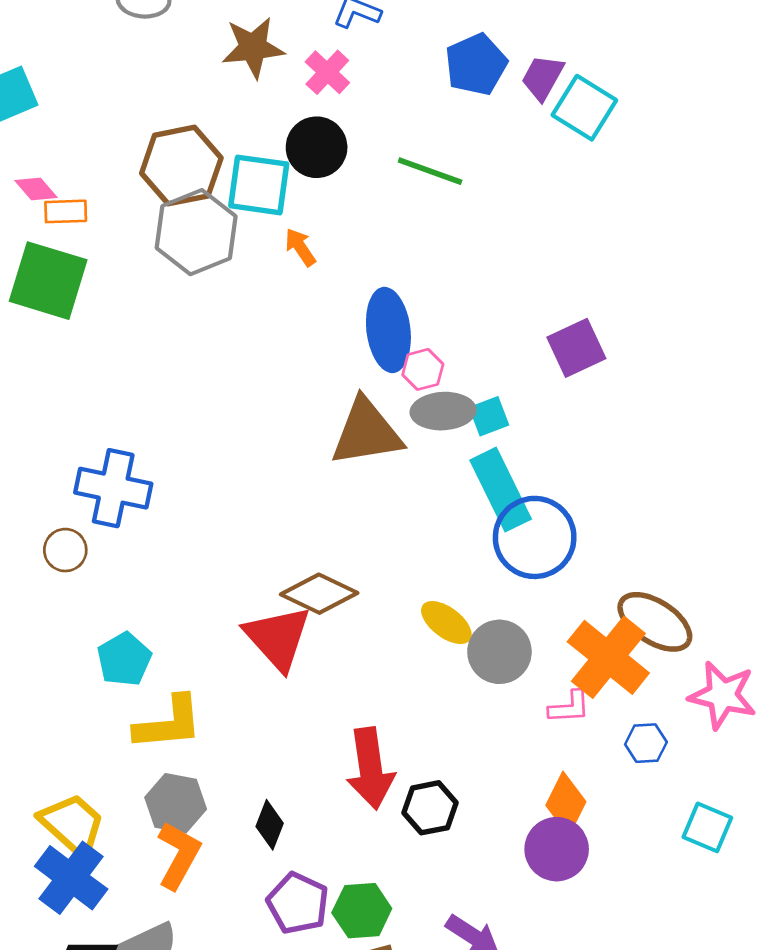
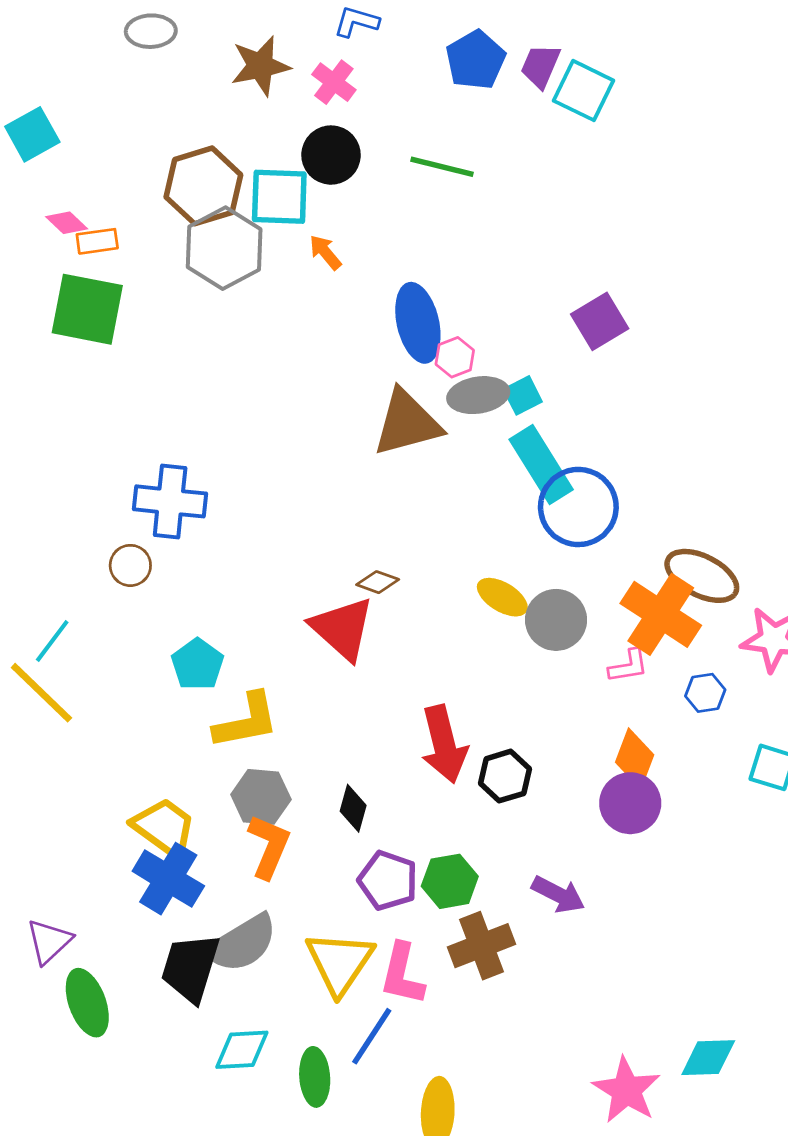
brown diamond: (319, 594) -> (378, 582), size x0.6

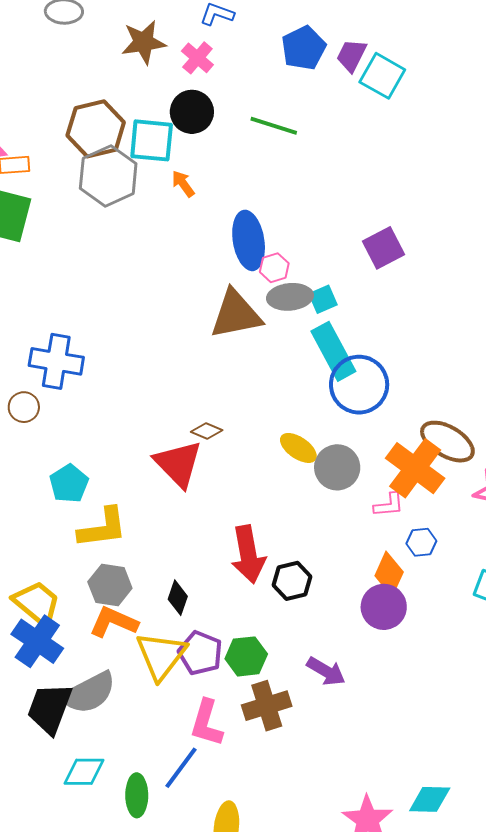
blue hexagon: (705, 693) -> (421, 542), moved
orange L-shape: (269, 846) -> (114, 622), turned -93
yellow triangle: (340, 962) -> (161, 656), moved

